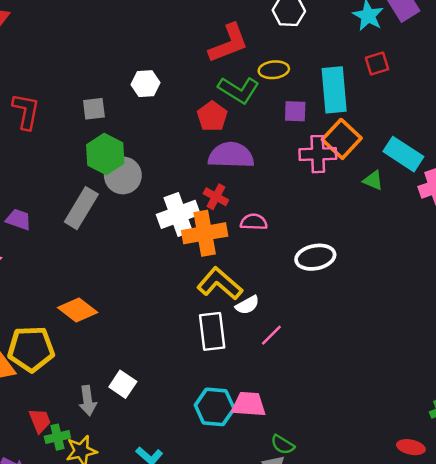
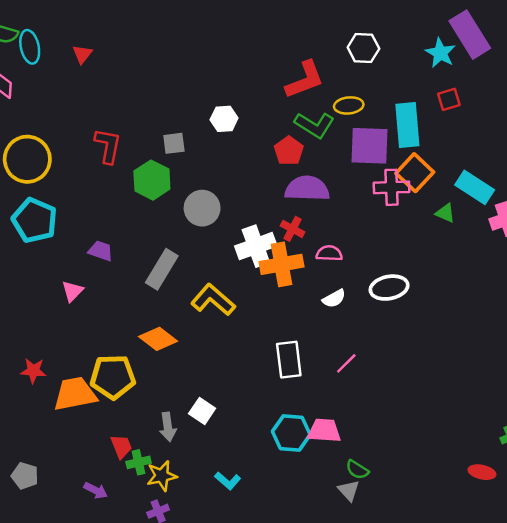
purple square: (295, 111) -> (369, 146), size x1.8
green hexagon: (105, 154) -> (152, 180), moved
gray rectangle: (81, 208) -> (162, 269), moved
yellow L-shape: (220, 284) -> (213, 300), moved
white semicircle: (247, 305) -> (334, 299), moved

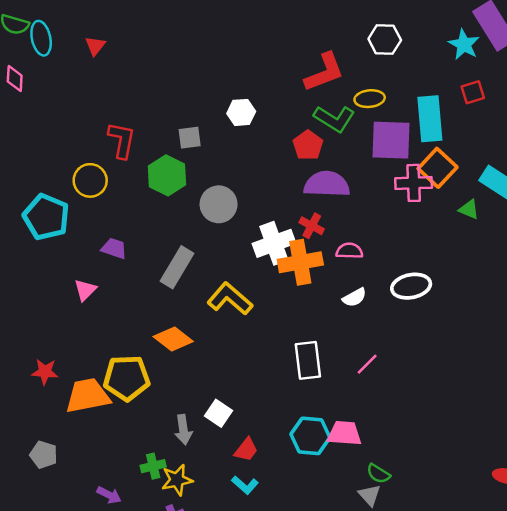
yellow circle: (27, 159) -> (90, 180), moved, size x0.7
red trapezoid: (121, 446) -> (246, 450), moved, turned 60
gray pentagon: (25, 476) -> (44, 455), moved

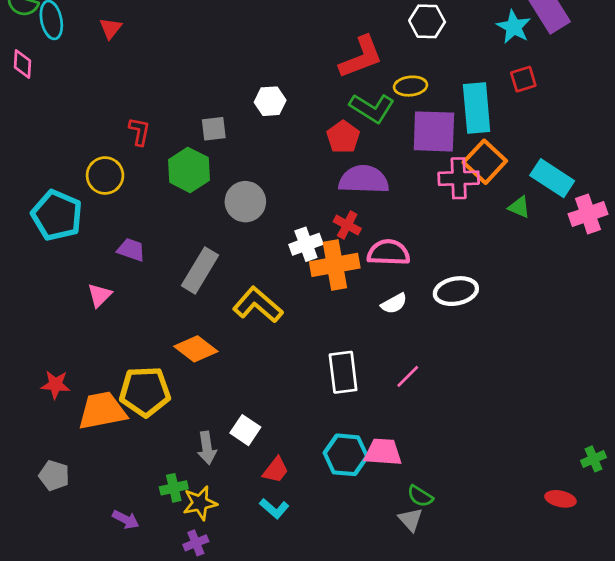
red L-shape: (122, 140) -> (139, 131), size x0.7
white cross: (274, 243) -> (306, 244), size x0.7
pink semicircle: (349, 251) -> (388, 253), size x1.4

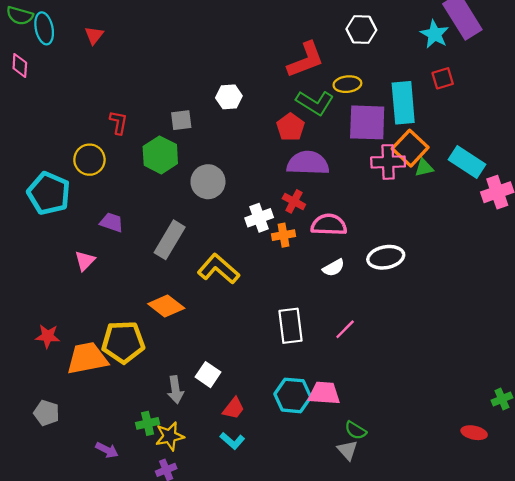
green triangle: (519, 207) -> (424, 168), moved, turned -36
orange cross: (335, 265) -> (284, 235), size x0.6

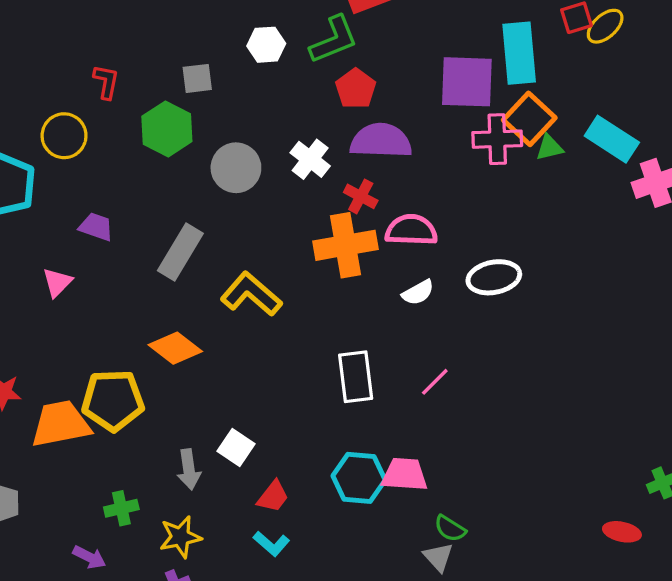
yellow ellipse: (347, 84) -> (605, 26), moved, turned -36
green L-shape: (315, 103) -> (334, 40), moved, turned -54
white cross: (259, 218) -> (310, 159), moved, turned -32
orange cross: (284, 235) -> (346, 245), size x1.8
green cross: (148, 423) -> (121, 508), moved

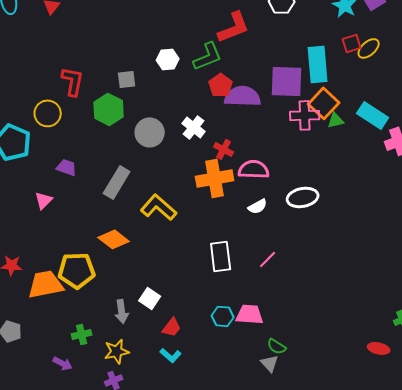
red L-shape: (106, 82) -> (73, 81), size x1.4
purple semicircle: (381, 141) -> (243, 96), moved
cyan hexagon: (359, 478) -> (223, 316), size x0.7

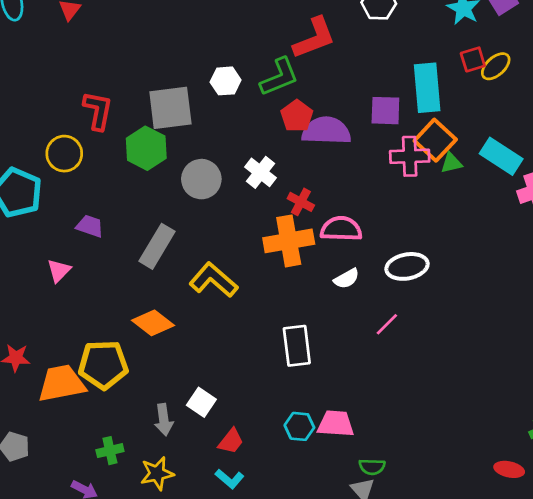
gray square: (127, 79) -> (170, 108), size x1.8
purple square: (287, 81) -> (385, 111), size x0.7
pink line: (268, 259) -> (387, 324), moved
green semicircle: (277, 346) -> (372, 467), turned -30

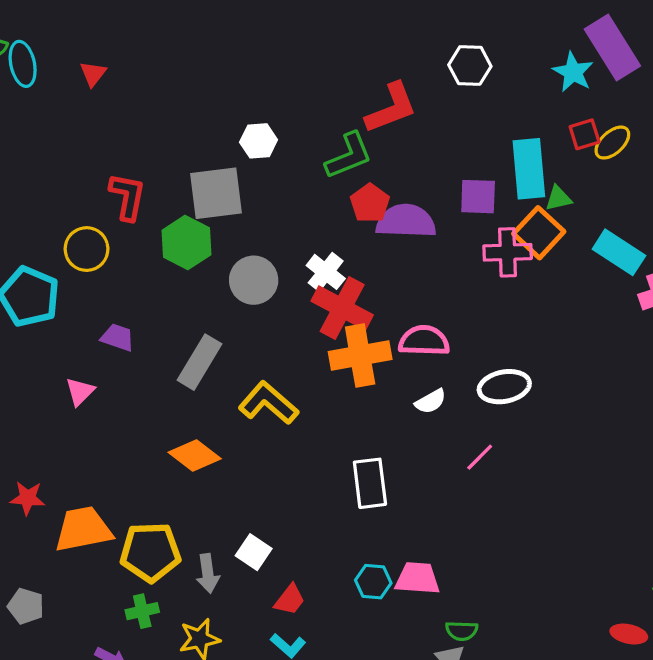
white hexagon: (226, 81) -> (259, 141), moved
green triangle: (451, 163) -> (558, 198), moved
red cross: (301, 202) -> (342, 308), moved, size x1.8
yellow pentagon: (103, 365) -> (150, 552), moved

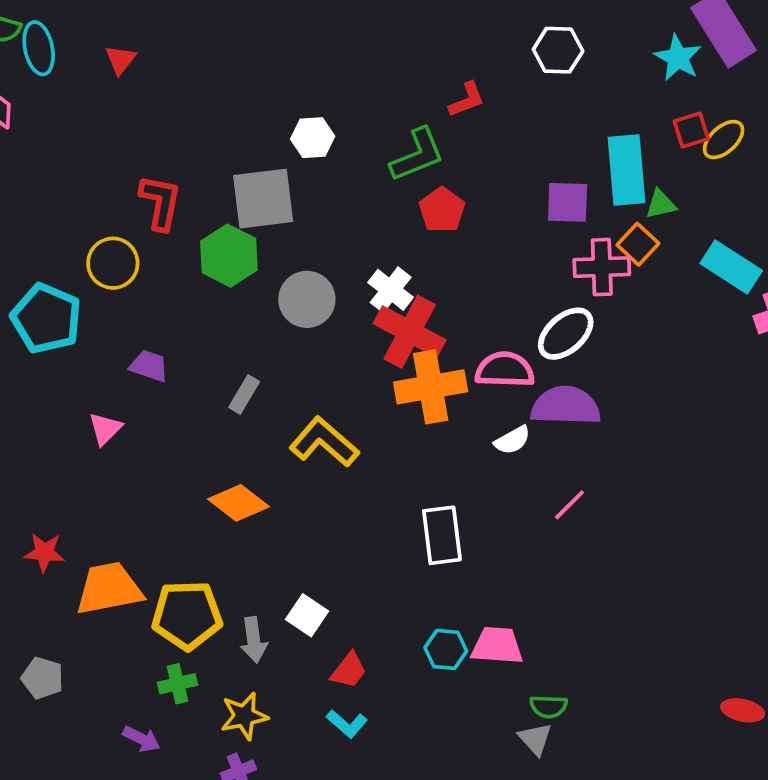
red L-shape: (391, 108) -> (467, 100), size x0.6
purple semicircle: (406, 221) -> (566, 406), moved
orange square: (539, 233) -> (638, 244), size x0.7
gray rectangle: (200, 362) -> (244, 394), size x0.6
white ellipse: (504, 387) -> (566, 334), moved, turned -30

